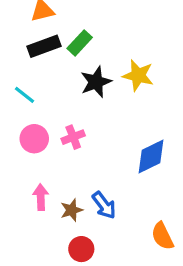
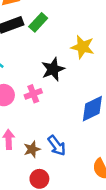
black star: (96, 82) -> (53, 69), moved

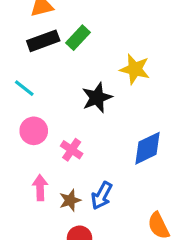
pink cross: (33, 94) -> (72, 150), moved, turned -35
blue arrow: (57, 146) -> (102, 196), turned 65

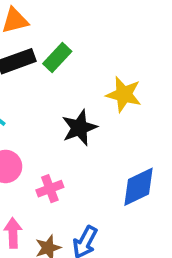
pink cross: (72, 150) -> (50, 189), turned 35

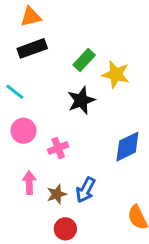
green rectangle: (57, 58) -> (84, 60), moved

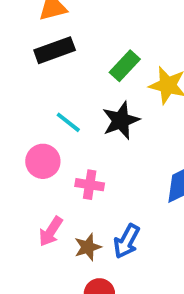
cyan line: (15, 92) -> (68, 122), moved
pink cross: (58, 148) -> (90, 185), turned 30
pink arrow: (29, 183) -> (51, 231), turned -145

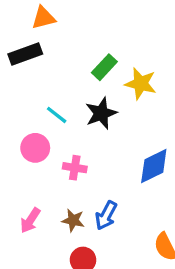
black rectangle: (55, 50) -> (25, 54), moved
pink arrow: (51, 231) -> (30, 220), moved
brown star: (88, 247) -> (73, 220), turned 30

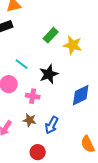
black star: (101, 113) -> (49, 74), moved
brown star: (73, 220) -> (30, 120), moved

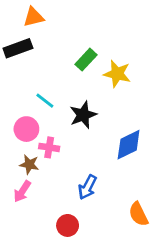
pink cross: (33, 96) -> (49, 147), moved
brown star: (30, 120) -> (29, 164), moved

